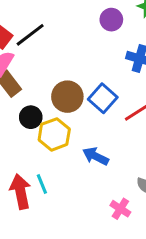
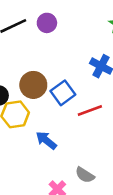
purple circle: (111, 20) -> (47, 23), moved

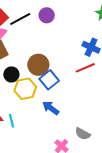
blue square: (63, 93) -> (49, 80), moved
red line: (90, 111) -> (85, 68), moved

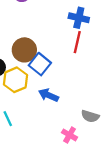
red line: (85, 68) -> (77, 42), turned -42

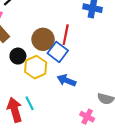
red line: (77, 42) -> (66, 35), moved

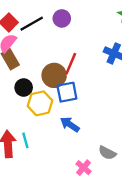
red line: (66, 35) -> (71, 64), moved
blue square: (58, 52) -> (67, 92), turned 30

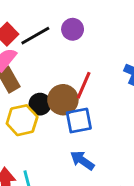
black circle: (24, 88) -> (40, 104), moved
yellow hexagon: (40, 103) -> (22, 120), moved

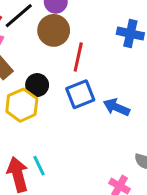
brown circle: (63, 100) -> (54, 30), moved
blue arrow: (82, 160) -> (116, 107), moved

